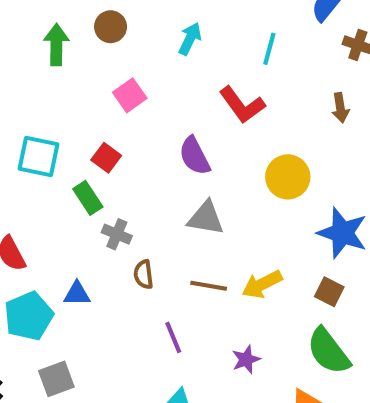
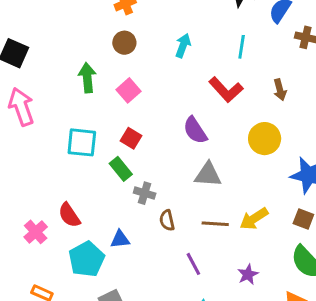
green arrow: (56, 45) -> (87, 78), moved
pink square: (130, 95) -> (128, 90), moved
brown arrow: (340, 108) -> (280, 90), moved

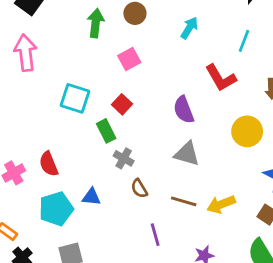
green arrow: (87, 78) -> (96, 23), moved
brown semicircle: (167, 220) -> (139, 188), turned -30

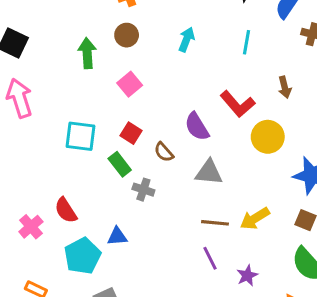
red L-shape: (221, 78) -> (238, 104), moved
brown semicircle: (139, 188) -> (164, 152), moved
purple line: (155, 235) -> (210, 258), moved

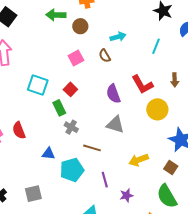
cyan arrow: (187, 39) -> (118, 37), turned 42
green arrow: (87, 53) -> (56, 15), moved, turned -96
brown semicircle: (164, 152) -> (105, 56), moved
brown line: (215, 223) -> (92, 148), moved
cyan pentagon: (82, 256) -> (72, 170), moved

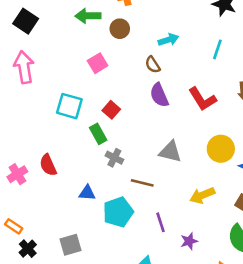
pink square: (76, 58) -> (98, 63), moved
purple semicircle: (113, 94) -> (159, 95), moved
yellow circle: (157, 109) -> (221, 149), moved

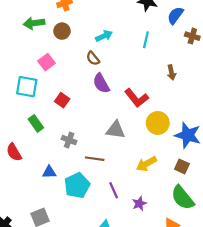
red L-shape: (202, 99) -> (137, 98), moved
cyan square: (69, 106) -> (27, 87), moved
green rectangle: (98, 134) -> (36, 123), moved

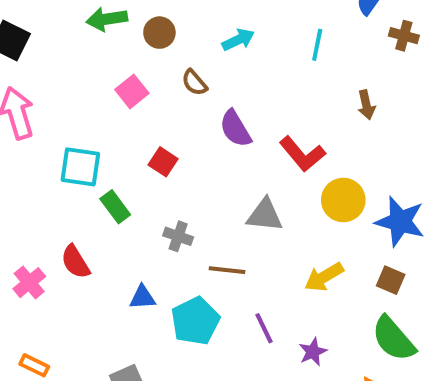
brown semicircle: (93, 58) -> (194, 83), moved
cyan square: (27, 87) -> (80, 167), moved

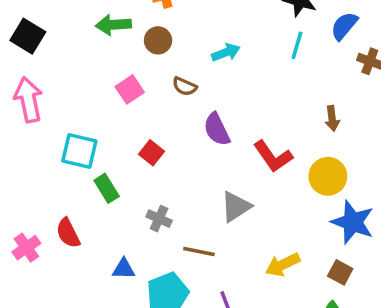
cyan line: (317, 45) -> (297, 45), moved
brown semicircle: (194, 83) -> (185, 86), turned -30
yellow circle: (343, 200) -> (328, 176), moved
gray triangle: (265, 215) -> (236, 207), turned -44

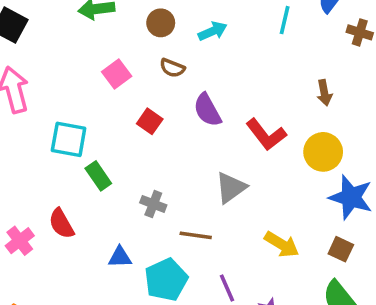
brown circle: (158, 40) -> (161, 23), moved
red square: (152, 153) -> (150, 121), moved
yellow arrow: (283, 265) -> (282, 244), turned -120

